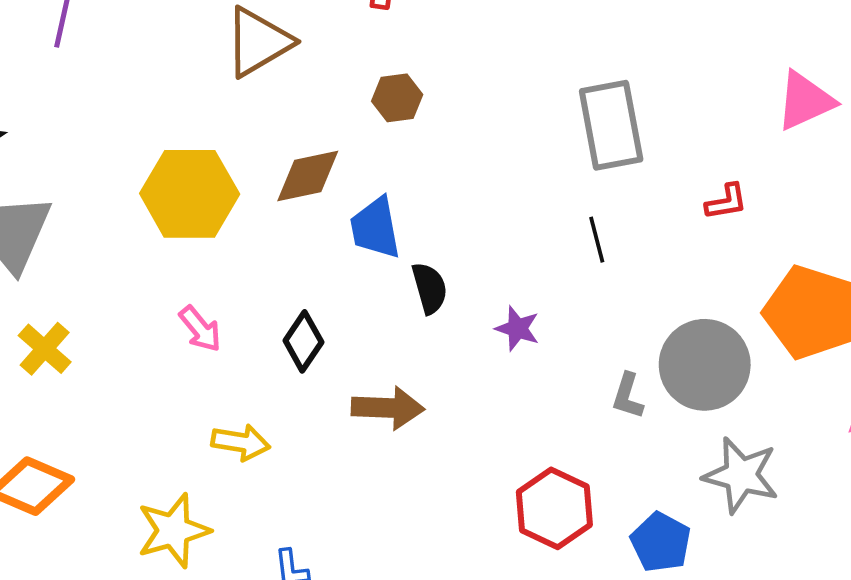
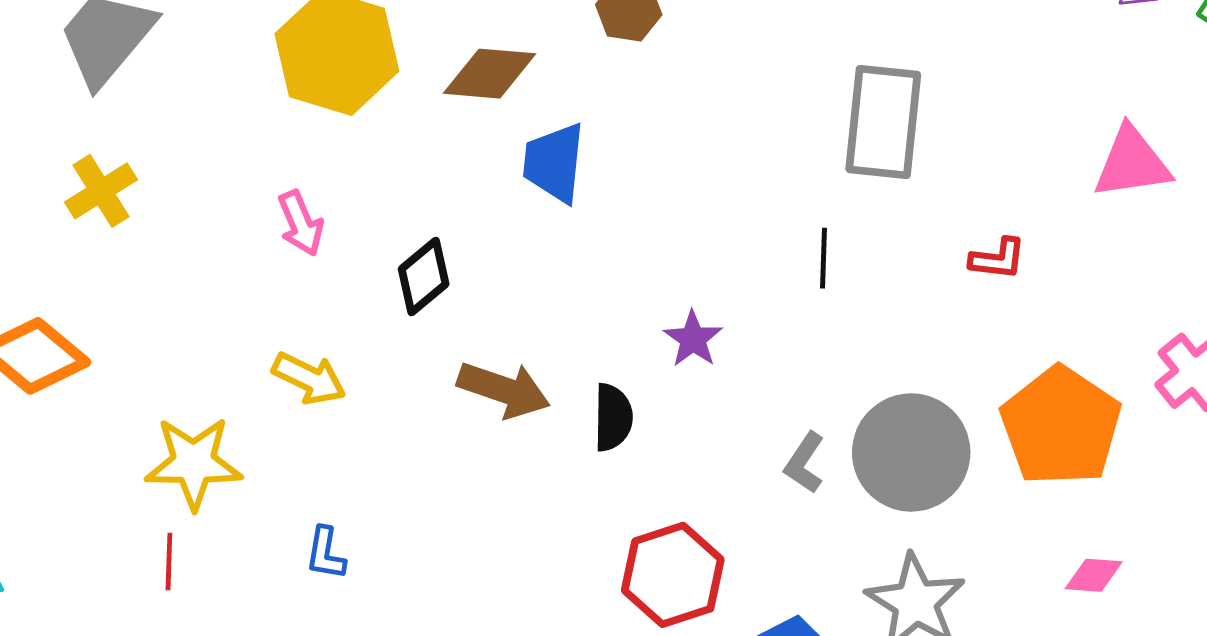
black semicircle: (430, 288) -> (613, 417), moved

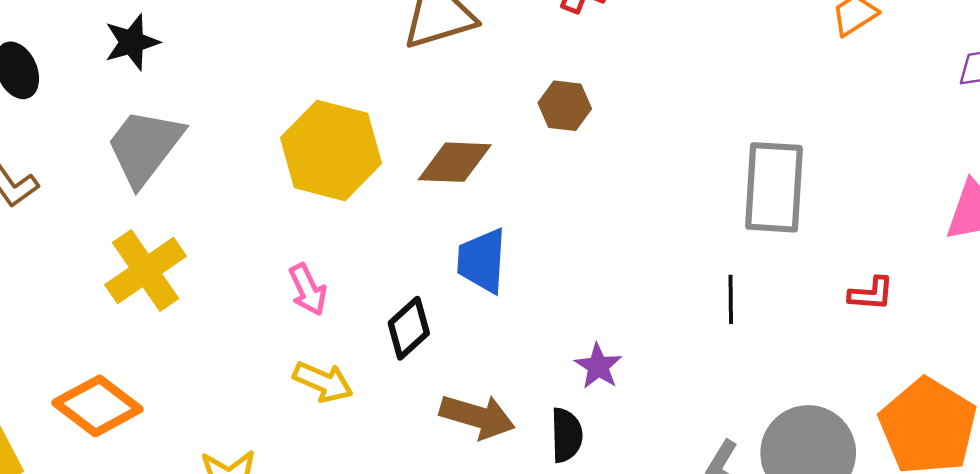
blue trapezoid: (554, 163) -> (482, 261), moved
yellow cross: (101, 191) -> (146, 270), size x1.4
purple star: (693, 339) -> (598, 366), moved
yellow arrow: (309, 378) -> (323, 382), moved

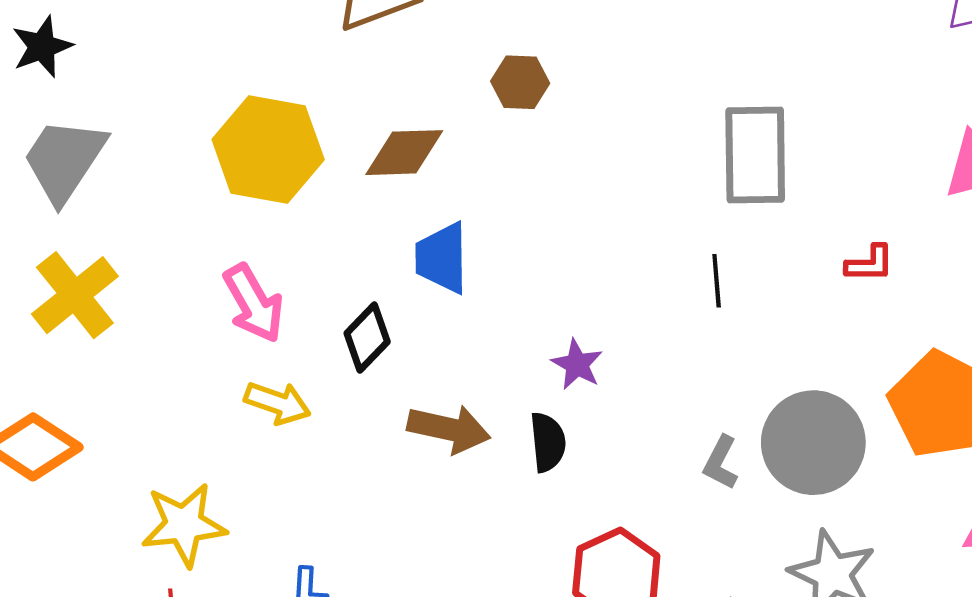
pink arrow: (308, 290) -> (254, 303), size x1.4

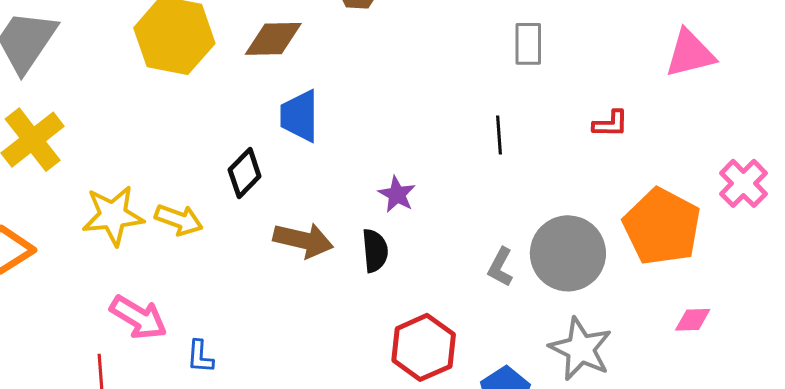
gray rectangle: (755, 155) -> (528, 44), size x0.6
pink arrow: (254, 303) -> (138, 317), moved, turned -30
yellow star: (184, 525) -> (113, 215), moved

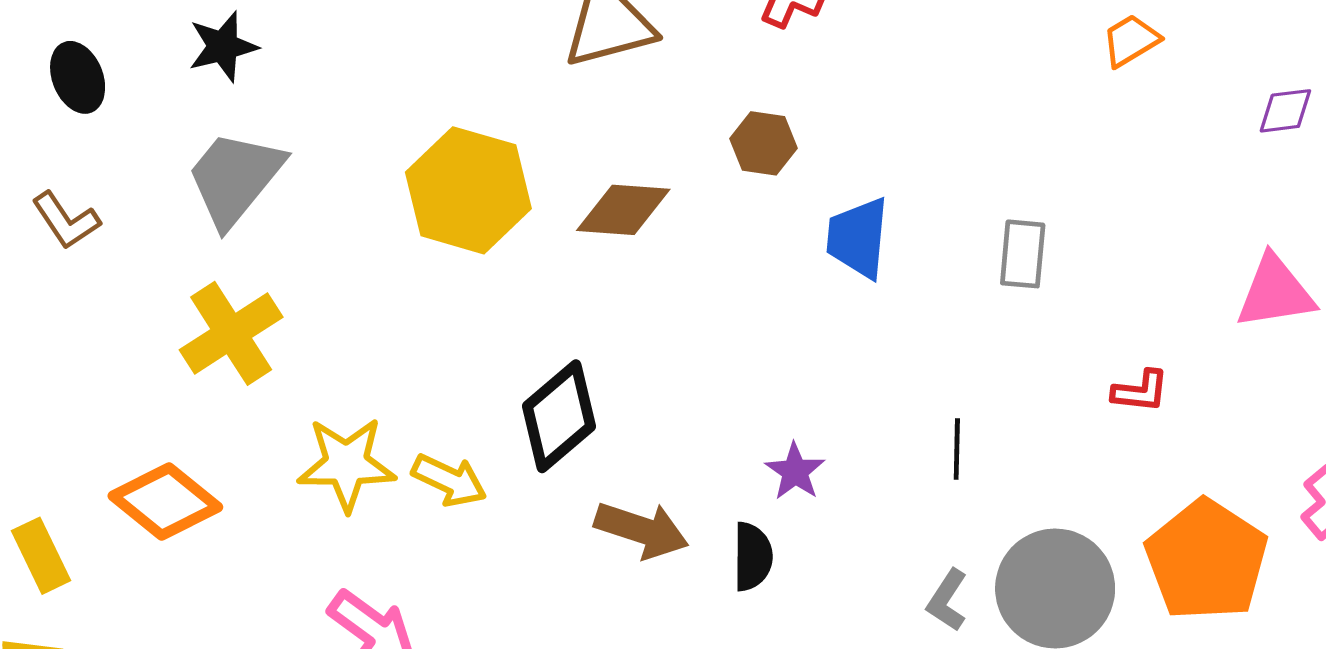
blue trapezoid: (300, 116) -> (858, 238), moved
black line: (499, 135) -> (957, 449), moved
black diamond: (245, 173) -> (559, 416), size x1.4

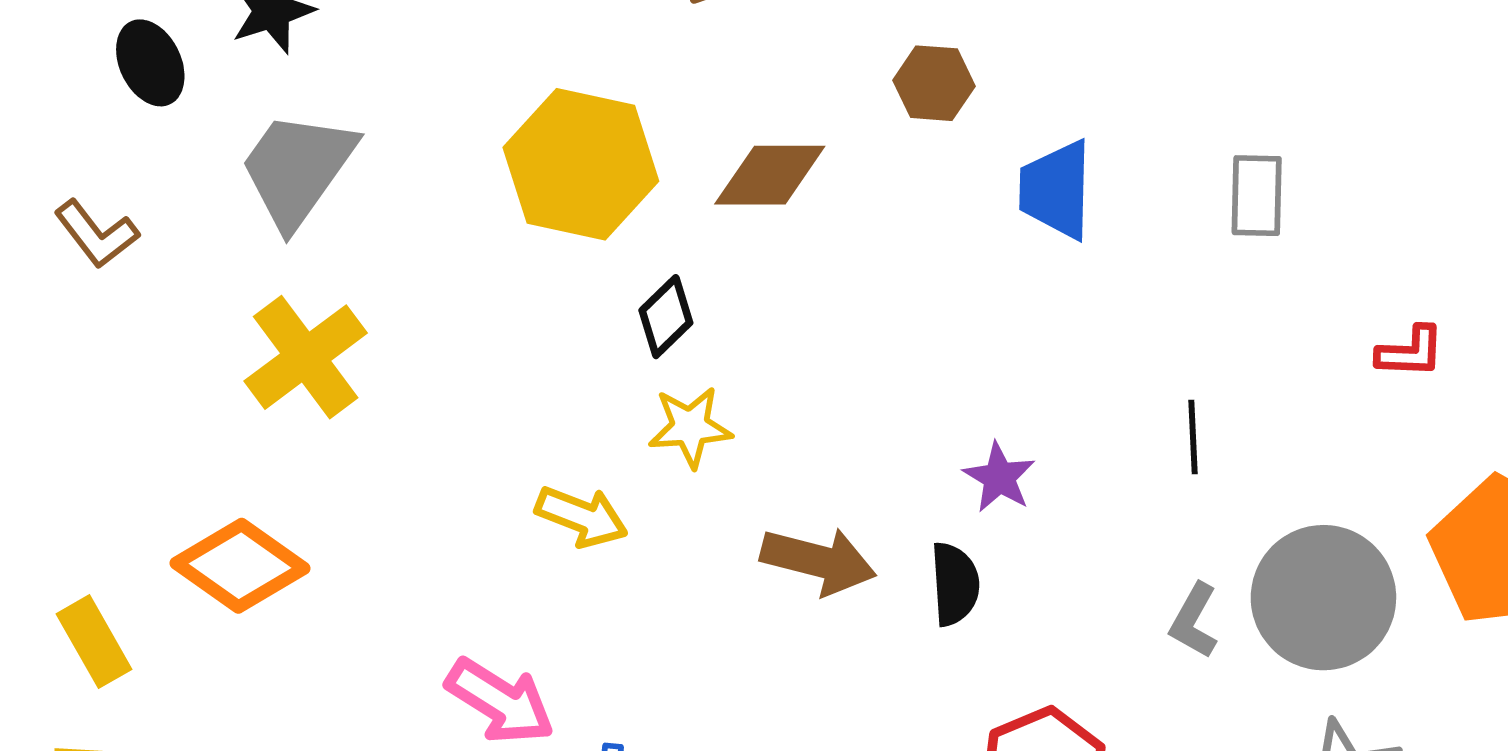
black ellipse: (78, 77) -> (150, 63), moved
black diamond: (559, 416) -> (666, 317), moved, size x0.6
yellow star: (346, 464) -> (690, 427), moved, size x0.7

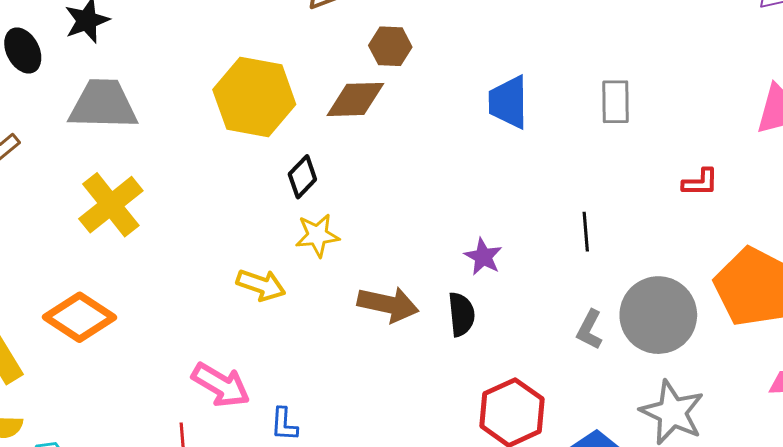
brown hexagon: (934, 83) -> (390, 46), moved
gray trapezoid: (297, 169) -> (103, 105), turned 58

